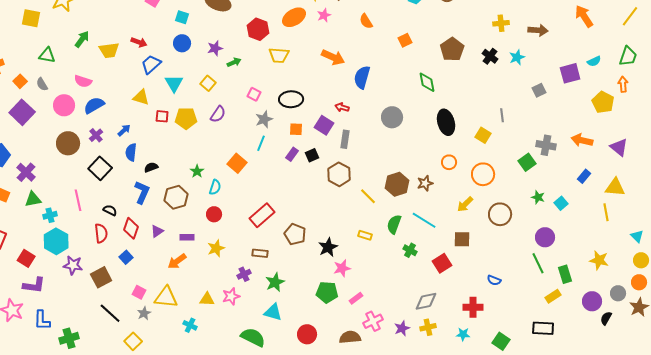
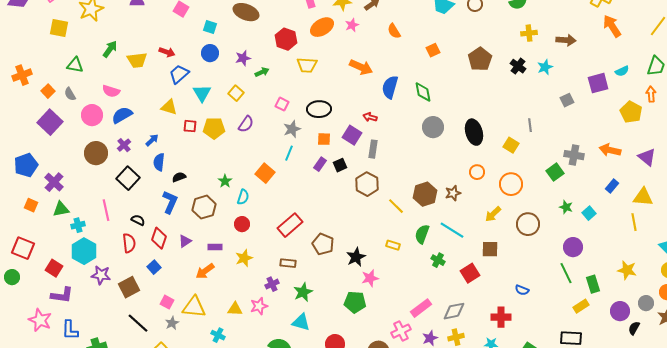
green diamond: (427, 82) -> (423, 92), moved
gray circle: (392, 117) -> (433, 127), moved
pink rectangle: (356, 298) -> (421, 308), moved, size x1.5

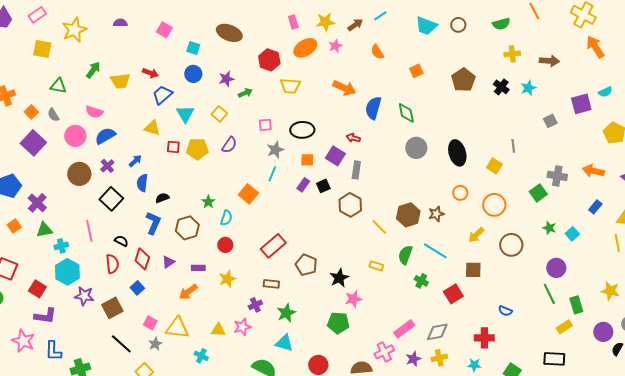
pink square: (282, 104) -> (265, 125), turned -32
orange square: (31, 205) -> (14, 226), turned 32

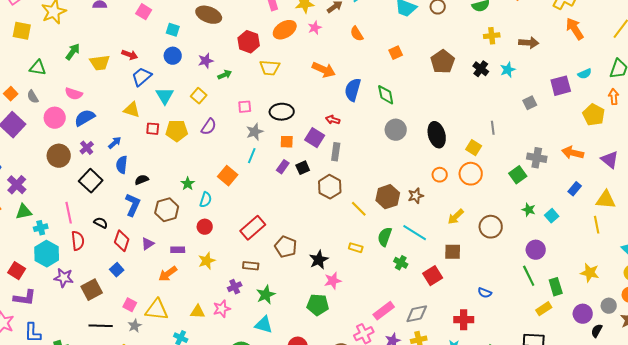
orange circle: (494, 205) -> (471, 174), moved
red semicircle: (112, 264) -> (78, 241), moved
black line: (121, 344) -> (101, 326), turned -40

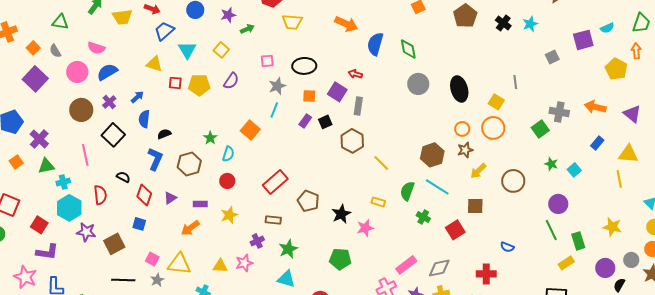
brown star: (416, 196) -> (465, 150), moved
brown hexagon: (388, 197) -> (432, 155), moved
pink line: (69, 213) -> (85, 155), moved
blue square: (117, 270) -> (139, 224), turned -32
pink star: (333, 281) -> (365, 228), moved

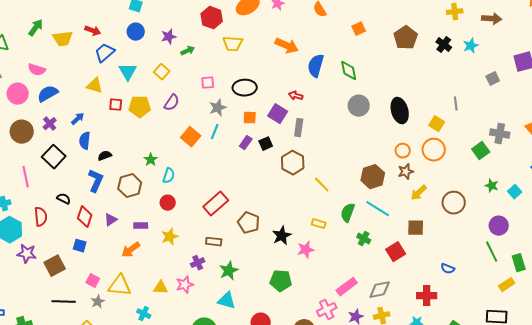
orange square: (250, 130) -> (191, 137), moved

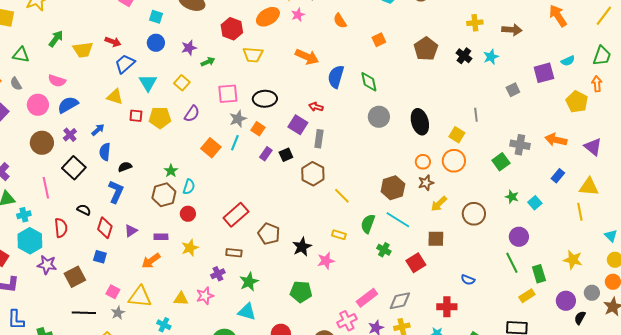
pink square: (208, 83) -> (228, 94), size x1.5
orange square: (250, 118) -> (258, 129), moved, turned 32
brown hexagon: (130, 186) -> (164, 195), moved

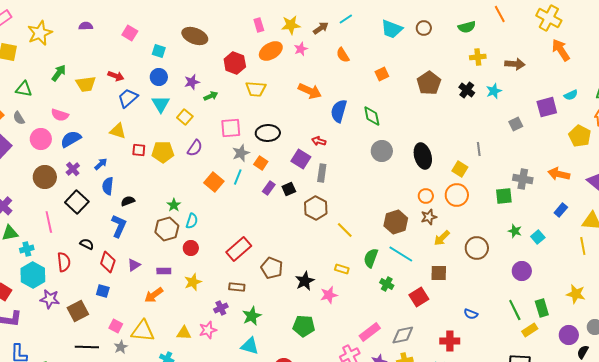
cyan triangle: (148, 83) -> (161, 104), moved
green square: (501, 162) -> (504, 196), turned 30
green line: (512, 263) -> (515, 310), moved

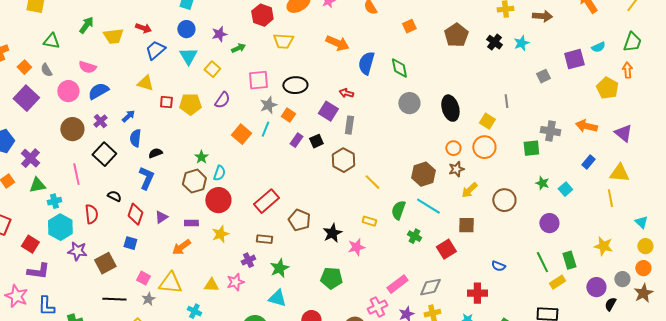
red circle: (191, 248) -> (218, 200), size x1.6

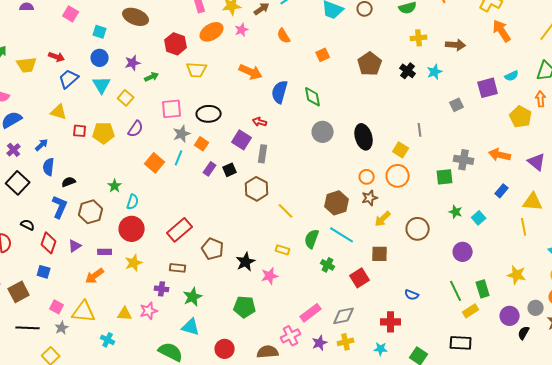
brown hexagon: (194, 181) -> (91, 212), moved
purple cross: (248, 260) -> (162, 289), turned 32

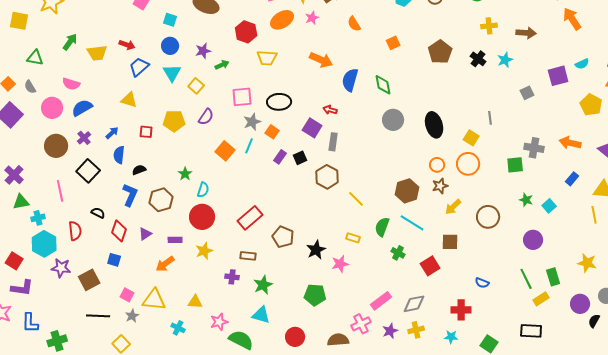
red square: (80, 131) -> (146, 132), moved
pink star: (149, 311) -> (219, 322), moved

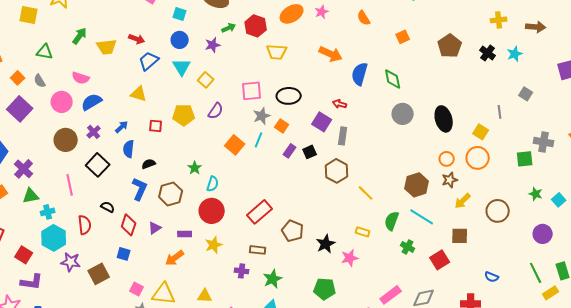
green arrow: (222, 65) -> (229, 28), moved
gray square: (527, 93) -> (526, 94), moved, turned -32

